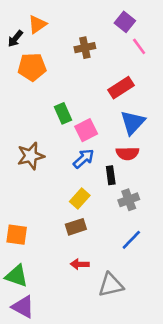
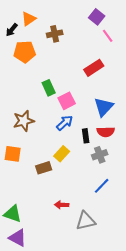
brown cross: (85, 48) -> (55, 34), moved
blue triangle: (133, 122) -> (104, 107), moved
red semicircle: (127, 153) -> (106, 132), moved
brown rectangle: (76, 227) -> (44, 168), moved
orange square: (17, 235) -> (13, 154), moved

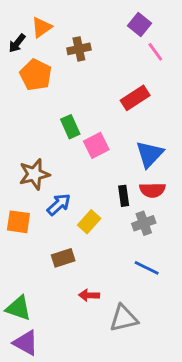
orange pentagon: (25, 52) -> (36, 75), turned 30
blue arrow: (65, 123) -> (59, 204), moved
brown rectangle: (44, 168) -> (63, 258), moved
blue line: (102, 186) -> (147, 268), turned 72

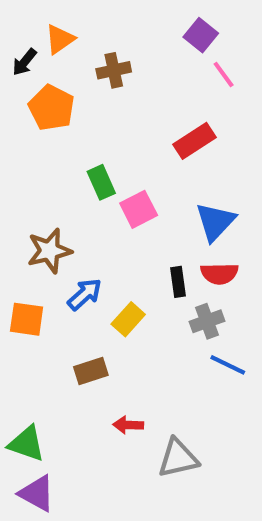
blue line: (147, 268) -> (228, 365), moved

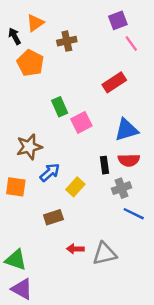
purple square: (201, 35) -> (118, 20), turned 30
black arrow: (24, 62) -> (15, 36), turned 112
blue triangle: (215, 222) -> (126, 130), turned 30
gray triangle: (178, 458) -> (105, 254), moved

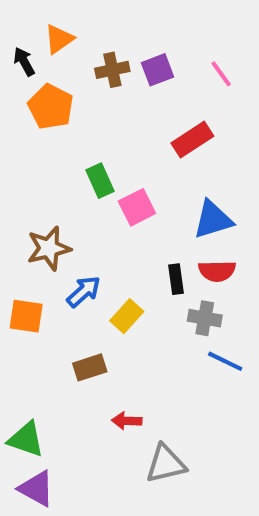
purple square: (118, 20) -> (157, 70), moved
gray cross: (122, 188) -> (205, 318), turned 30
gray triangle: (105, 254) -> (166, 464), moved

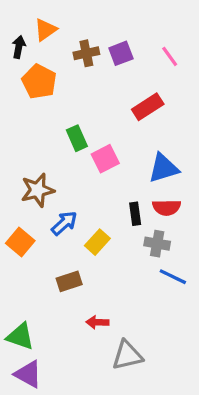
black arrow: (24, 62) -> (19, 47), turned 40
orange square: (26, 316) -> (20, 242), turned 32

